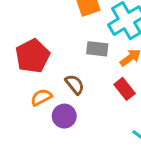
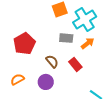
red rectangle: (125, 89) -> (75, 64), moved
orange semicircle: (41, 97) -> (17, 79), moved

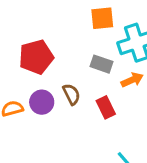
purple circle: (46, 82) -> (42, 102), moved

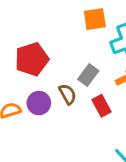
gray rectangle: (101, 64) -> (88, 75), moved, turned -70

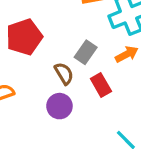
purple circle: (39, 103) -> (59, 106), moved

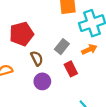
brown semicircle: (64, 73) -> (37, 58), moved

